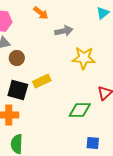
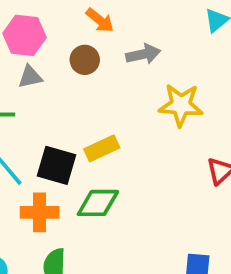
brown circle: (17, 58) -> (85, 60), moved
green diamond: (80, 110) -> (98, 203), moved

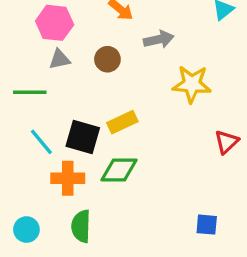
brown circle: (85, 60) -> (107, 59), moved

